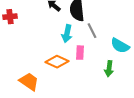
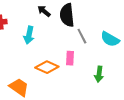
cyan arrow: (67, 34) -> (29, 35), moved
cyan semicircle: (120, 46) -> (110, 39), moved

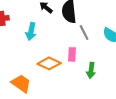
green arrow: (99, 74) -> (91, 70), moved

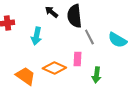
orange trapezoid: (21, 83) -> (25, 76), moved

